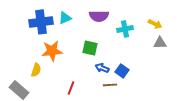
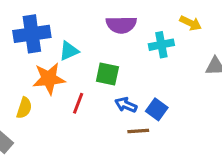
cyan triangle: (65, 18) -> (69, 51), moved
yellow arrow: (155, 24) -> (191, 23), moved
red line: (71, 88) -> (78, 103), moved

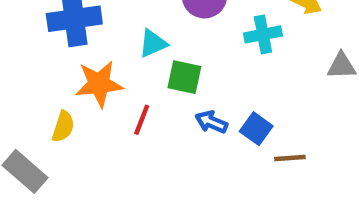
cyan triangle: (69, 51) -> (153, 43), moved
brown line: (138, 131) -> (290, 158), moved

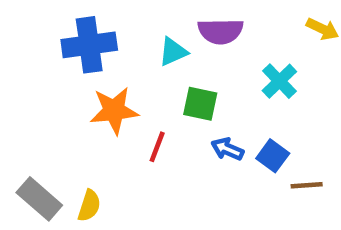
cyan cross: (263, 34) -> (279, 81), moved, turned -33
cyan triangle: (153, 43) -> (173, 52), moved
yellow semicircle: (63, 126) -> (89, 206), moved

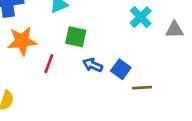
cyan cross: (279, 81) -> (141, 17), moved

